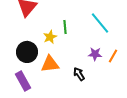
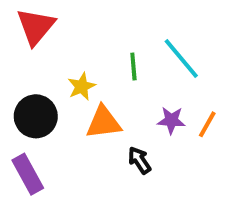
green line: (65, 27) -> (133, 66), moved
orange triangle: (50, 64) -> (104, 122), moved

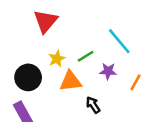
red triangle: (36, 27) -> (46, 21), moved
green line: (133, 66) -> (86, 56), moved, turned 63
purple star: (171, 120) -> (108, 71), moved

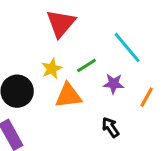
red triangle: (46, 21) -> (61, 23), moved
black arrow: (93, 105) -> (111, 127), moved

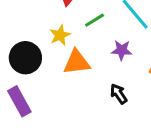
green line: (86, 66) -> (95, 20), moved

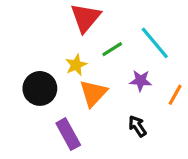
orange triangle: (77, 62) -> (93, 93), turned -40
purple rectangle: (19, 101) -> (68, 134), moved

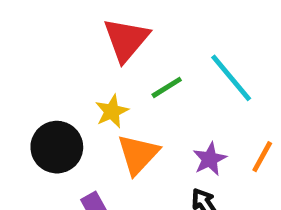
purple star: (141, 81) -> (210, 159), moved, turned -30

